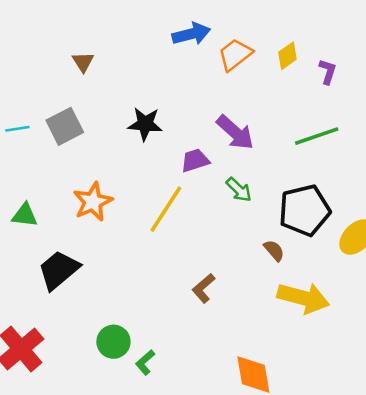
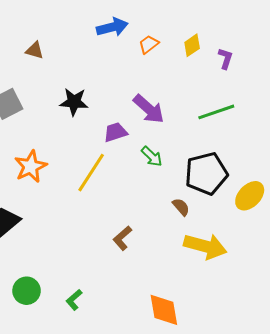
orange trapezoid: (235, 55) -> (149, 44), size x0.7
brown triangle: (83, 62) -> (35, 50), moved, turned -42
green circle: (113, 342) -> (27, 291), moved

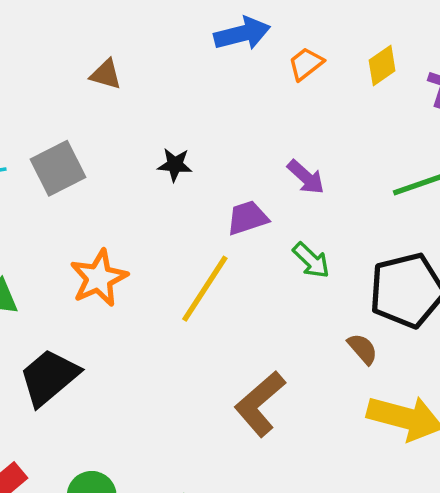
black star: (74, 102) -> (175, 165), size x0.7
purple arrow: (149, 109) -> (306, 177), size x0.7
brown L-shape: (122, 238) -> (260, 404), size x1.5

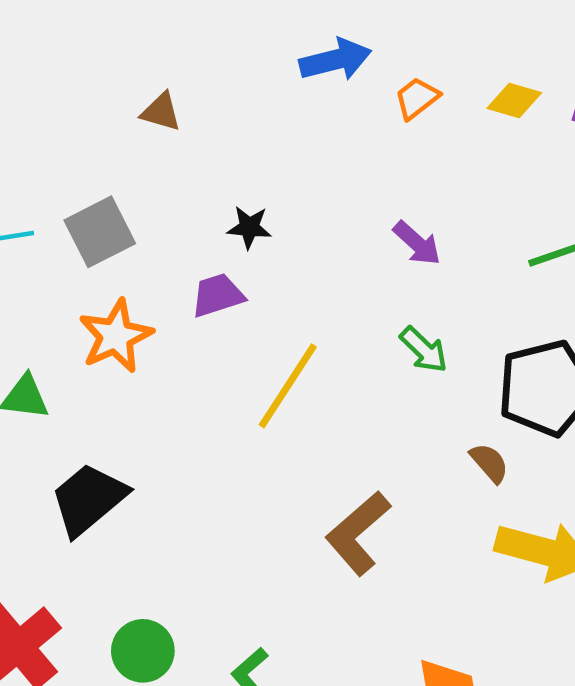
yellow diamond: (382, 66) -> (514, 101), turned 51
purple trapezoid: (247, 218) -> (218, 295), moved
orange star: (99, 278) -> (116, 336), moved

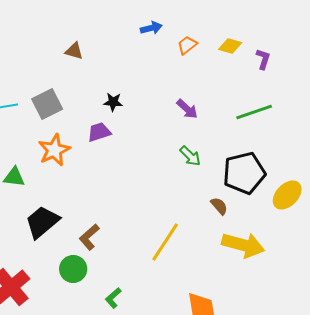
blue arrow: (335, 60) -> (151, 28), size x0.7
yellow line: (288, 386) -> (165, 242), moved
brown L-shape: (358, 533) -> (89, 237), moved, size x0.7
green circle: (143, 651) -> (73, 269), moved

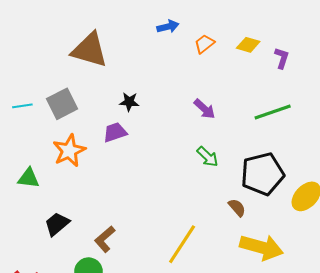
brown triangle: (74, 51) -> (90, 50), size x2.0
black trapezoid: (42, 222) -> (57, 224), size x0.7

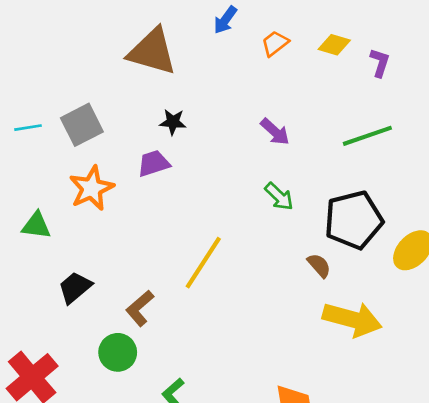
blue arrow: (168, 27) -> (225, 20), turned 140
brown triangle: (90, 50) -> (152, 52), moved
yellow line: (182, 244) -> (203, 263), moved

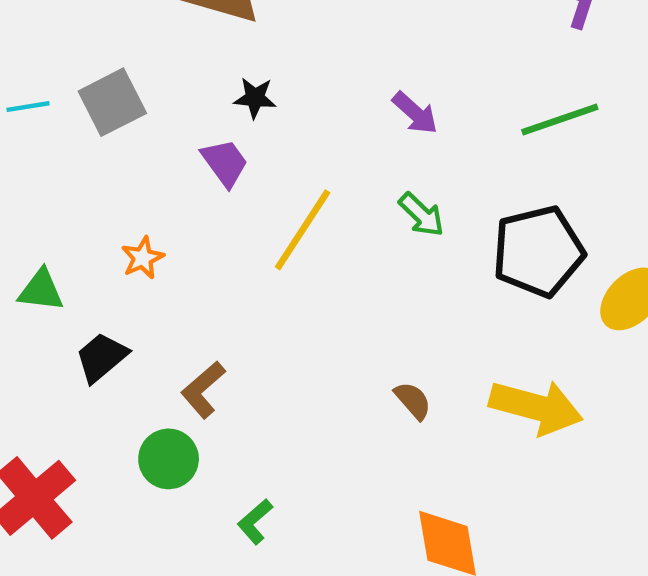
purple trapezoid: (154, 163) -> (225, 163), turned 72
orange star: (91, 188) -> (143, 258), moved, size x0.6
green triangle: (36, 225) -> (41, 290), moved
yellow line: (203, 263) -> (303, 230), moved
brown semicircle: (319, 265) -> (413, 401), moved

